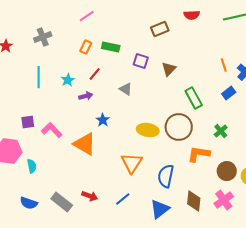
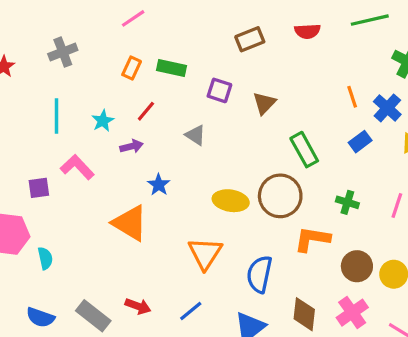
red semicircle: (192, 15) -> (307, 31), moved
pink L-shape: (52, 130) -> (77, 167), moved
green cross: (221, 131) -> (347, 202), turned -32

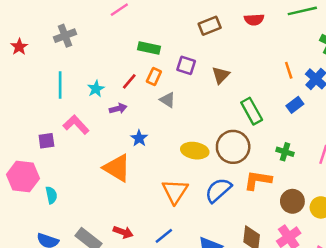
orange rectangle: (132, 68) -> (154, 76), moved
blue semicircle: (259, 274) -> (218, 190), moved, turned 36

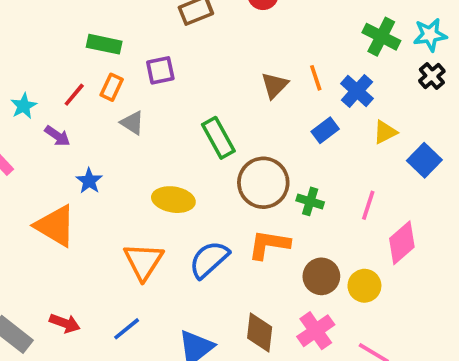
purple square: (186, 65) -> (160, 70), turned -30
brown triangle: (221, 75) -> (275, 85), moved
purple arrow: (118, 109) -> (57, 136), turned 49
green rectangle: (252, 111) -> (218, 138), moved
brown circle: (233, 147) -> (263, 183), moved

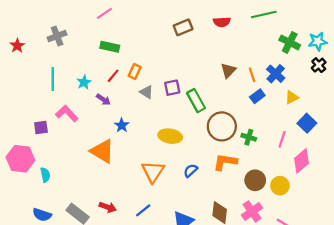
green rectangle: (104, 44) -> (110, 47), moved
purple square: (160, 70) -> (172, 88), moved
orange line: (316, 78) -> (252, 75), moved
blue square: (424, 160) -> (307, 123), moved
blue semicircle: (209, 260) -> (191, 171), size x0.6

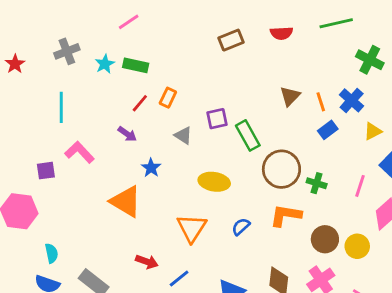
cyan star: (84, 82) -> (105, 64), moved
gray triangle: (146, 92) -> (183, 135), moved
cyan semicircle: (45, 175) -> (51, 253), moved
red arrow: (108, 207) -> (147, 262), moved

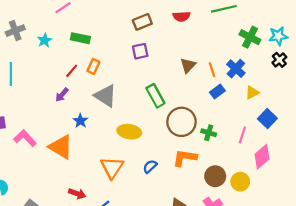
green rectangle: (136, 65) -> (80, 38), moved
purple square: (217, 119) -> (140, 51), moved
purple arrow: (127, 134) -> (62, 95), turned 96
gray triangle: (183, 135) -> (105, 96), size x1.6
pink L-shape: (80, 152) -> (25, 138), moved

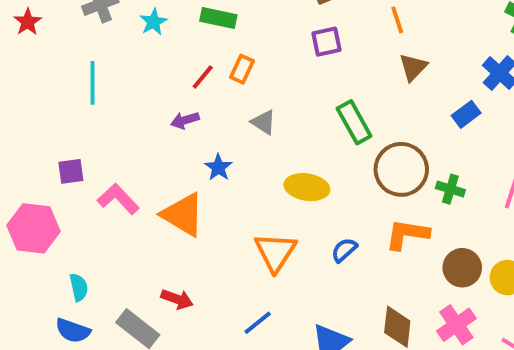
orange line: (212, 70) -> (397, 20), moved
purple arrow: (62, 95) -> (185, 120), turned 32
gray triangle: (105, 96) -> (264, 122), size x0.6
red arrow: (77, 194) -> (177, 299), moved

